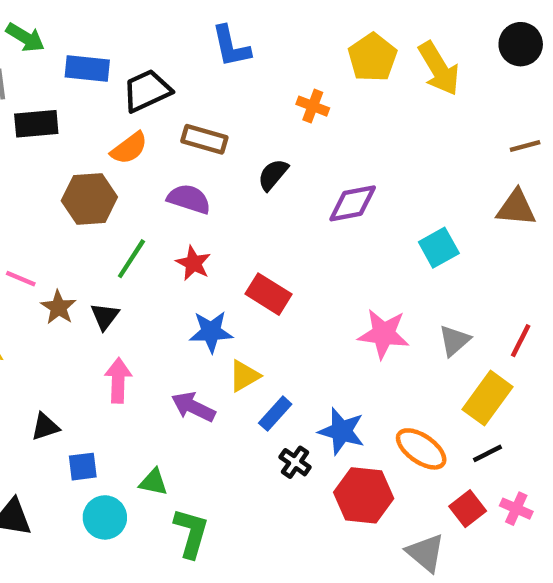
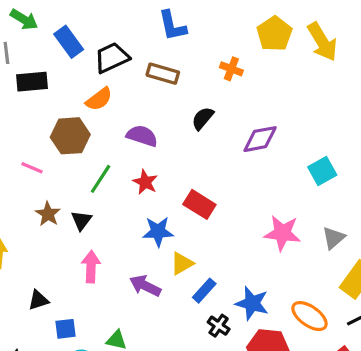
blue rectangle: (87, 69) -> (69, 42), turned 48
brown rectangle: (204, 139) -> (163, 74), moved
pink line: (21, 279) -> (32, 168), moved

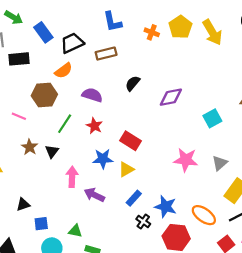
orange cross: (231, 69) -> (152, 32), moved
brown rectangle: (163, 74) -> (106, 54), turned -30
yellow triangle: (182, 263) -> (126, 169), moved
pink arrow: (91, 267) -> (72, 177), moved

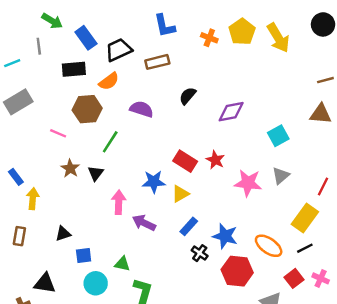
black rectangle: (19, 59) -> (74, 69), moved
red star: (94, 126) -> (215, 160), moved
gray triangle: (220, 163) -> (281, 176), moved

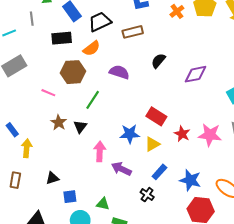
orange cross: (209, 38) -> (177, 11), turned 32
red star: (215, 160) -> (182, 134), moved
black cross: (200, 253) -> (147, 195), moved

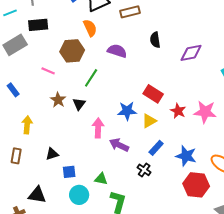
black rectangle: (62, 38) -> (38, 25), moved
orange semicircle: (92, 48) -> (90, 28), turned -78
black semicircle: (158, 61) -> (155, 40), turned -49
blue rectangle: (12, 130) -> (13, 90), moved

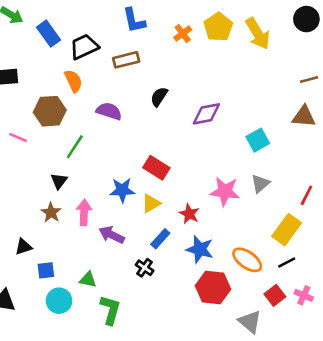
black semicircle: (155, 40) -> (159, 97), turned 42
brown star: (58, 100) -> (51, 212), moved
red star: (178, 111) -> (189, 214), moved

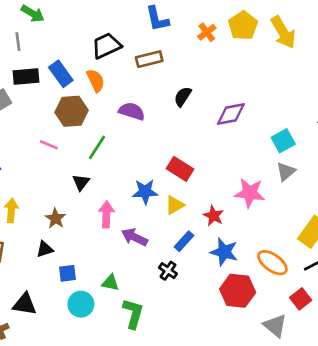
blue rectangle: (48, 34) -> (61, 74), moved
pink line: (18, 137) -> (49, 145), moved
gray triangle: (260, 184) -> (286, 172), moved
brown star: (51, 212) -> (55, 218), moved

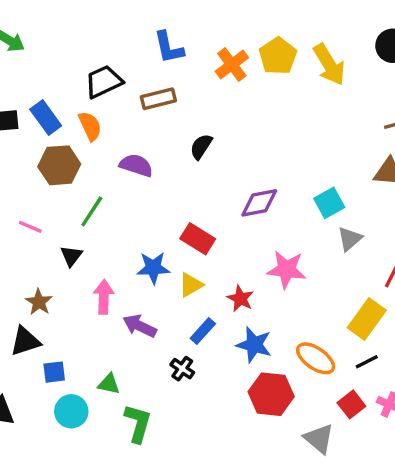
orange cross: (207, 32) -> (232, 65), size x1.4
purple diamond: (231, 114) -> (259, 203), moved
pink line: (49, 145) -> (30, 227), moved
gray triangle: (286, 172) -> (350, 239), moved
black triangle: (45, 249) -> (25, 341), size x1.4

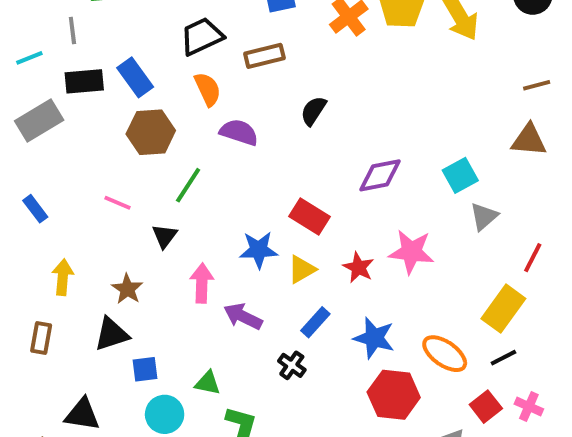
orange semicircle: (90, 126) -> (208, 89), moved
red star: (240, 299) -> (358, 267), moved

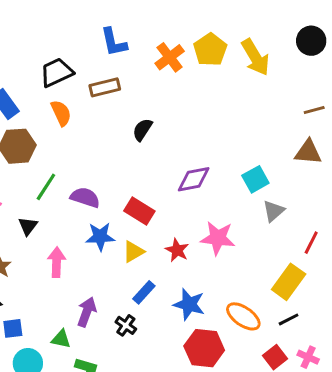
purple semicircle: (239, 132) -> (85, 197), moved
purple arrow: (243, 316) -> (87, 312), moved, turned 84

